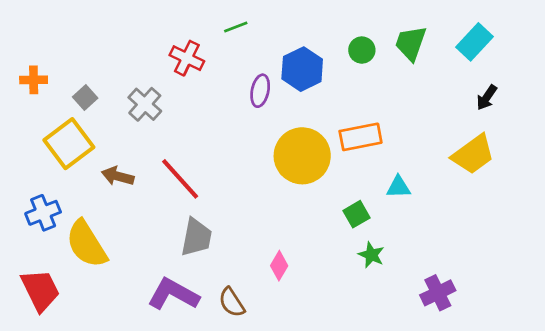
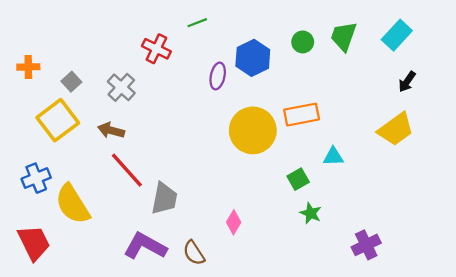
brown arrow: (118, 176) -> (111, 130), moved
red line: (180, 179) -> (127, 170), moved

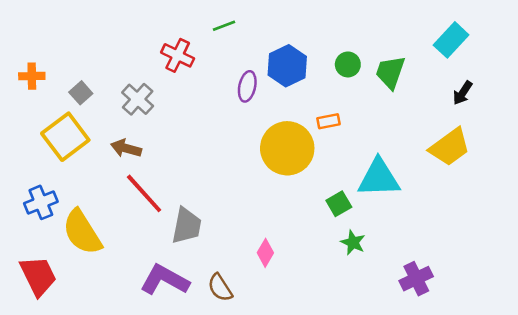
green trapezoid: (344, 36) -> (390, 72), moved
green circle: (303, 42) -> (348, 64), moved
orange rectangle: (302, 115) -> (328, 121), moved, size x0.6
cyan triangle: (333, 156) -> (379, 178), size x1.8

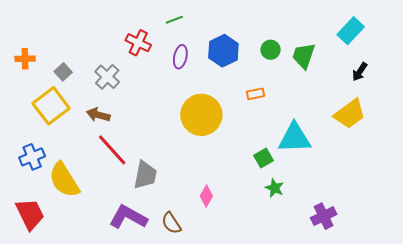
purple ellipse: (247, 86) -> (180, 57), moved
yellow circle: (287, 148) -> (201, 115), moved

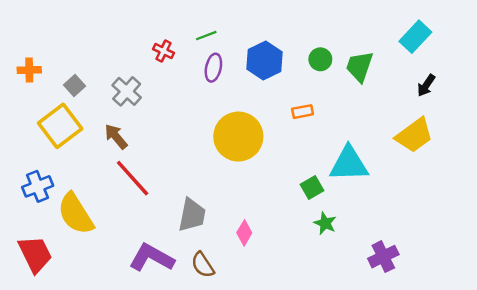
green line: (174, 20) -> (206, 36), moved
red cross: (138, 43) -> (164, 51), size x0.7
brown arrow: (98, 115) -> (116, 137), turned 35
gray trapezoid: (145, 175) -> (192, 215), moved

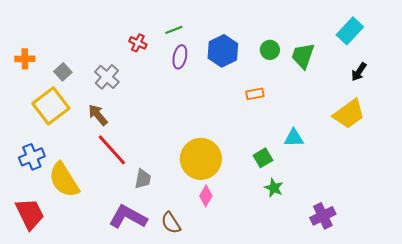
yellow circle: (238, 137) -> (201, 159), moved
cyan triangle: (349, 164) -> (294, 138), size x0.6
gray trapezoid: (192, 215) -> (143, 179), moved, size x0.7

